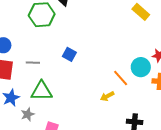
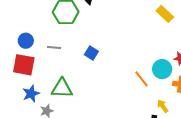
gray line: (33, 63) -> (54, 48), moved
yellow arrow: (107, 96) -> (163, 106), moved, turned 80

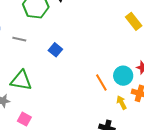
yellow arrow: (163, 106) -> (122, 103), moved

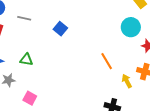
cyan circle: (123, 76) -> (131, 27), moved
green triangle: (21, 81) -> (26, 60), size x0.6

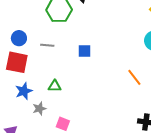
blue square: (60, 29) -> (84, 51), turned -32

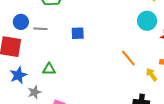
blue circle: (19, 38) -> (21, 22), moved

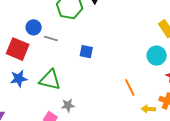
green triangle: (49, 69) -> (50, 80), size x1.6
yellow arrow: (152, 75) -> (148, 109), turned -64
gray star: (34, 92) -> (68, 105), moved

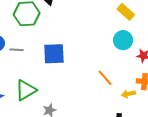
blue square: (86, 52) -> (54, 54), size x1.6
green triangle: (50, 80) -> (26, 90), turned -30

